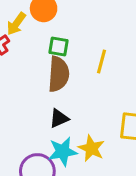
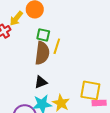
yellow line: (102, 62) -> (57, 46), moved

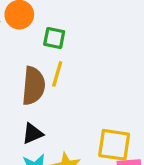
green square: (43, 35) -> (54, 38), moved

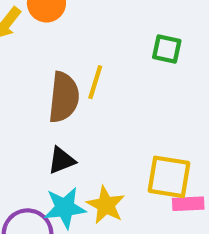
green square: (54, 38) -> (167, 49), moved

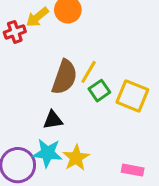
green square: (167, 49) -> (99, 91), moved, turned 30
yellow square: (169, 177) -> (132, 96), moved

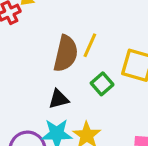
green square: (99, 91) -> (102, 84), moved

